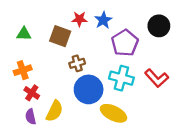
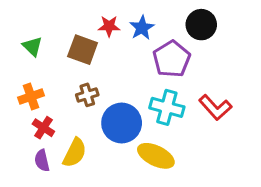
black circle: (159, 26) -> (201, 25), moved
green triangle: (24, 34) -> (33, 46), turned 42
brown cross: (77, 63) -> (87, 95), moved

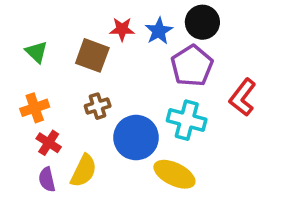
black circle: (201, 25) -> (202, 22), moved
red L-shape: (215, 107) -> (243, 97), moved, turned 80

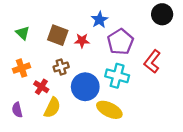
black circle: (202, 22) -> (162, 14), moved
red star: (122, 29) -> (82, 41), moved
red cross: (49, 143) -> (41, 87), moved
purple semicircle: (47, 179) -> (17, 110), moved

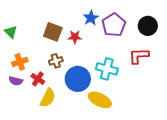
black circle: (162, 14) -> (148, 26), moved
green triangle: (23, 33) -> (11, 32), moved
purple pentagon: (120, 42) -> (114, 25), moved
red L-shape: (152, 61) -> (139, 56), turned 50
purple semicircle: (17, 110) -> (16, 81), moved, turned -64

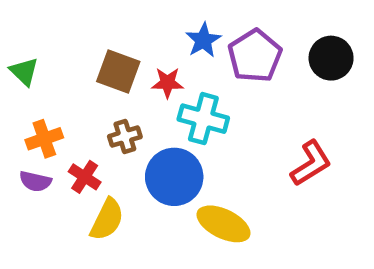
red L-shape: (139, 56) -> (311, 163), moved, turned 150
cyan cross: (107, 69) -> (203, 119), moved

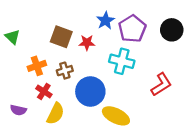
cyan cross: (203, 119) -> (122, 61), moved
orange cross: (44, 139) -> (37, 66), moved
purple semicircle: (35, 181) -> (18, 110), moved

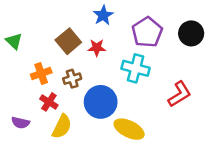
blue star: (105, 21) -> (103, 15), moved
brown square: (61, 37) -> (68, 41), turned 30

